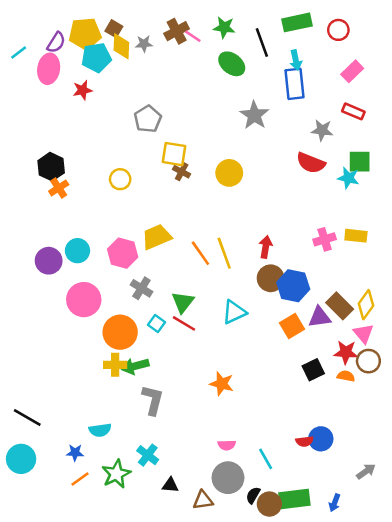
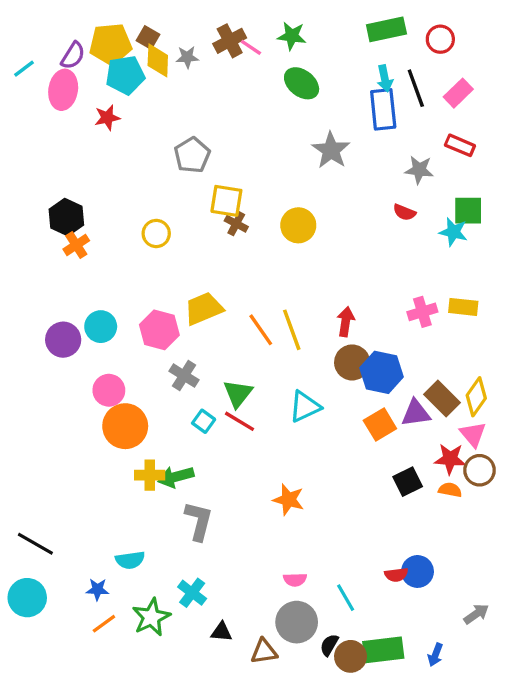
black line: (262, 42) -> (416, 88), moved
red semicircle: (311, 163) -> (404, 212), size x0.6
pink circle: (84, 300) -> (109, 390), size x0.7
orange circle: (120, 332) -> (125, 426), moved

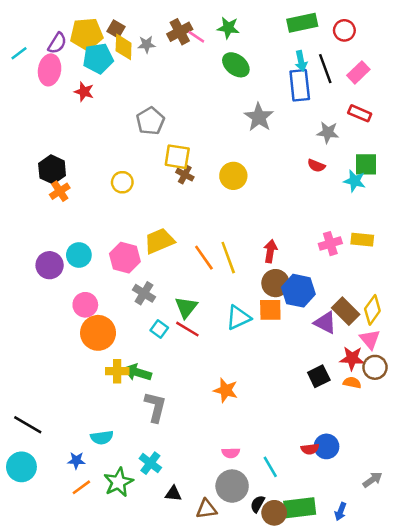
red star: (107, 118) -> (84, 92), turned 30
purple triangle: (416, 413) -> (325, 323), turned 35
orange square: (380, 425) -> (270, 310), moved, turned 30
green arrow: (176, 477) -> (138, 372), turned 32

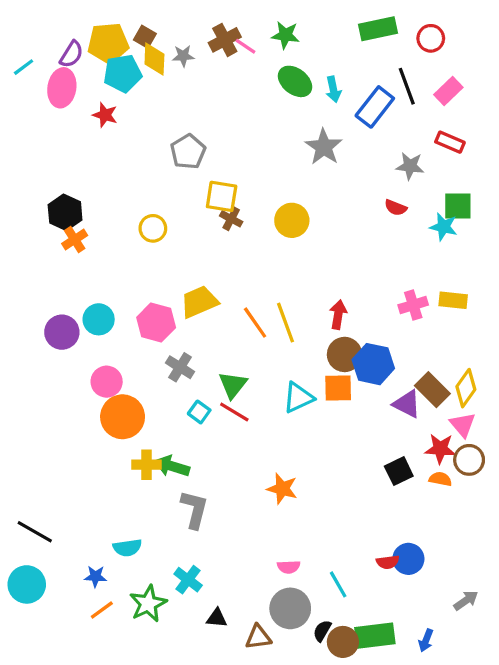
cyan arrow: (301, 61) -> (333, 89), moved
blue rectangle: (300, 85) -> (375, 107), turned 44

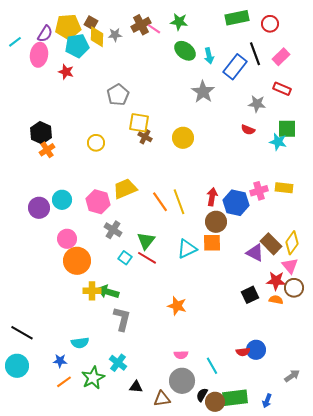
blue hexagon: (373, 364) -> (236, 203), moved

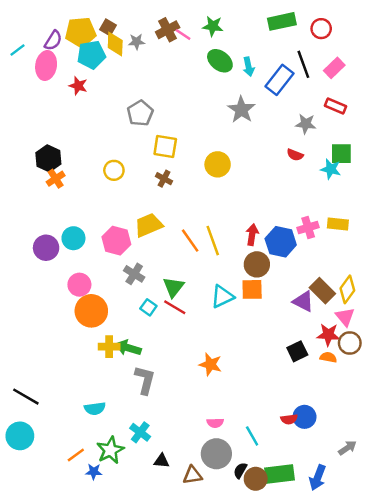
brown cross: (145, 137) -> (164, 179), moved
blue star: (60, 361) -> (94, 472), moved
blue arrow: (267, 401) -> (318, 478), size x1.5

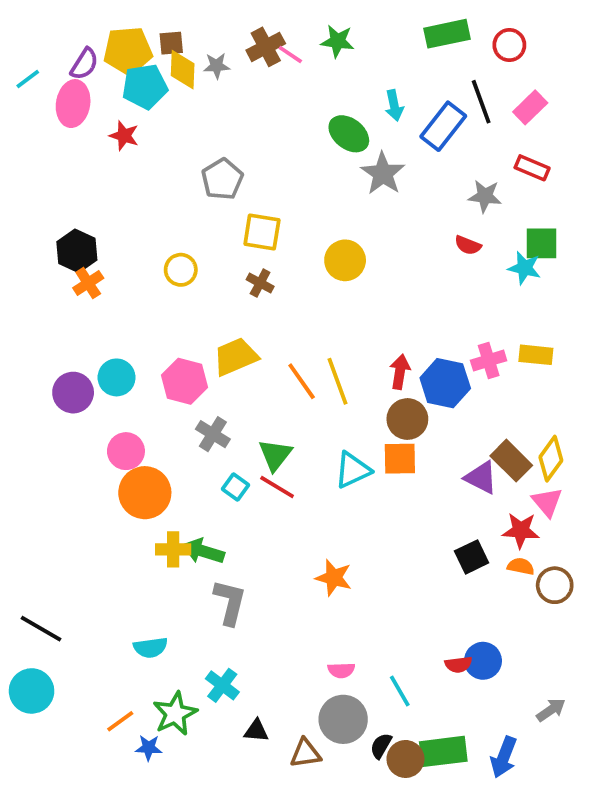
brown square: (108, 27) -> (171, 43), turned -35
green ellipse: (220, 61) -> (349, 134), moved
brown circle: (350, 343) -> (555, 585), moved

